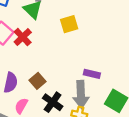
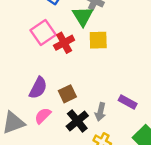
yellow square: (69, 24) -> (98, 40), moved
gray arrow: (81, 94) -> (100, 112), moved, size x0.6

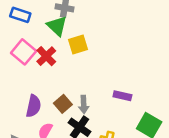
gray arrow: (100, 112) -> (84, 105), moved

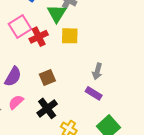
brown square: (63, 104) -> (47, 77), moved
gray arrow: (84, 105) -> (97, 71), moved

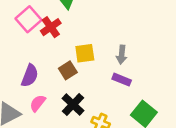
yellow square: (70, 36) -> (85, 53), moved

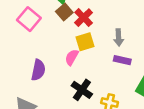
red cross: (51, 27) -> (84, 18), moved
brown square: (68, 70) -> (64, 12), moved
pink semicircle: (38, 103) -> (72, 57), moved

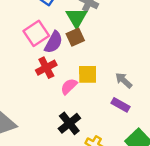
red cross: (84, 18) -> (46, 68), moved
gray arrow: (119, 38) -> (124, 80), turned 119
purple semicircle: (38, 70) -> (54, 42), moved

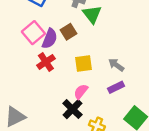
green triangle: (77, 18) -> (92, 14), moved
pink semicircle: (69, 86) -> (81, 92), moved
purple rectangle: (121, 105) -> (116, 87), turned -49

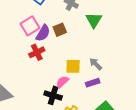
green triangle: (92, 14) -> (94, 20), moved
yellow square: (83, 63) -> (73, 66), moved
black cross: (72, 109) -> (53, 95), turned -36

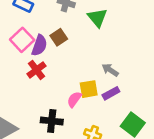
yellow square: (73, 66) -> (89, 89), moved
black cross: (53, 95) -> (52, 121), moved

